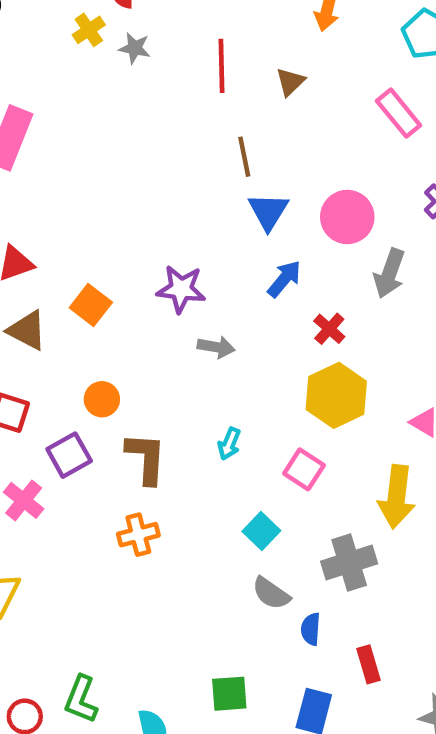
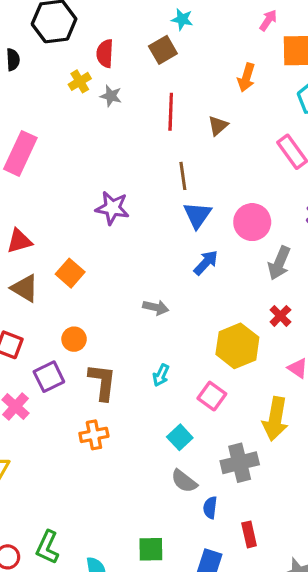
purple star: (181, 289) -> (112, 208), moved
red cross: (329, 329) -> (280, 316), moved

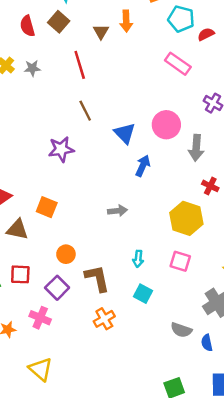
red semicircle: (105, 53) -> (27, 26), moved
brown triangle: (218, 126) -> (101, 32), moved
brown line: (183, 176) -> (85, 111), moved
cyan square: (180, 437) -> (143, 294), moved

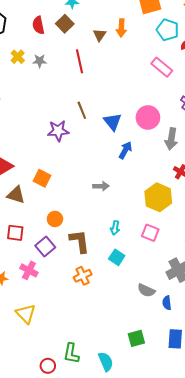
brown line: (85, 111) -> (82, 110), moved

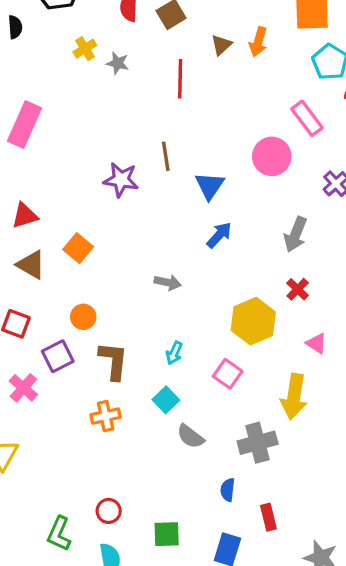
pink circle: (148, 117) -> (272, 156), moved
gray semicircle: (146, 290) -> (190, 436), moved
red circle: (48, 366) -> (109, 511), moved

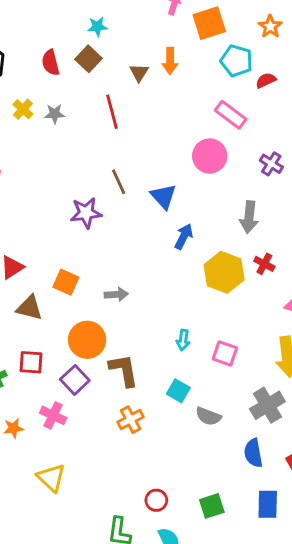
gray arrow: (168, 282) -> (116, 294), moved
orange circle: (83, 317) -> (87, 340), size x1.6
yellow hexagon: (253, 321) -> (224, 272), moved
cyan arrow: (174, 353) -> (183, 340), moved
blue semicircle: (228, 490) -> (253, 453), size x1.4

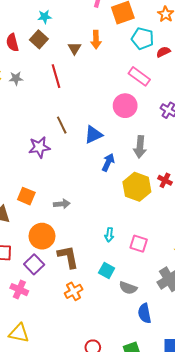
blue triangle: (163, 196) -> (93, 135), turned 48
gray arrow: (249, 217) -> (140, 147), moved
blue semicircle: (253, 453) -> (145, 313), moved
yellow triangle: (51, 478) -> (19, 333), turned -30

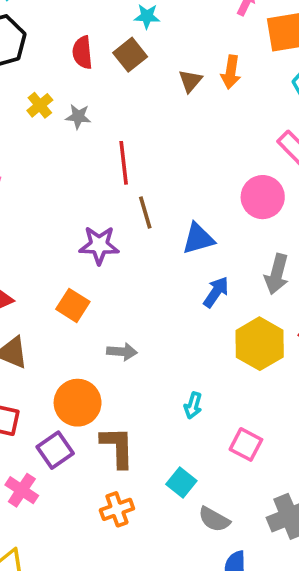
red line: (56, 76) -> (124, 163), moved
orange square: (26, 196) -> (73, 305), moved
cyan arrow: (109, 235) -> (193, 405), moved

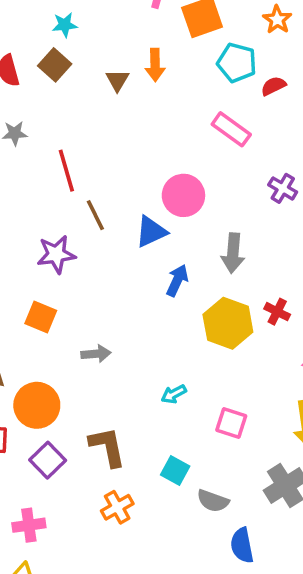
pink circle: (263, 197) -> (183, 195), moved
orange circle: (78, 403) -> (37, 405), moved
cyan arrow: (193, 405) -> (174, 394), turned 55
pink cross: (22, 490) -> (29, 525), moved, turned -32

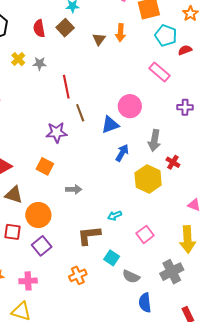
purple cross: (283, 188) -> (185, 107), turned -35
red cross: (277, 312) -> (173, 162), moved
pink square: (231, 423) -> (145, 234), turned 30
brown L-shape: (107, 447) -> (89, 235), moved, turned -90

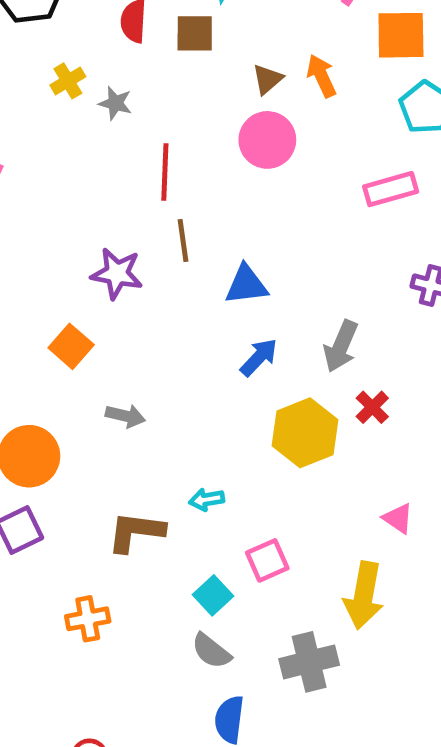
brown square: (65, 28) -> (195, 33), turned 30
orange arrow: (121, 33) -> (321, 76), turned 138
pink rectangle: (159, 72) -> (391, 189), turned -70
pink circle: (130, 106) -> (267, 140), moved
cyan square: (112, 258) -> (213, 595), moved

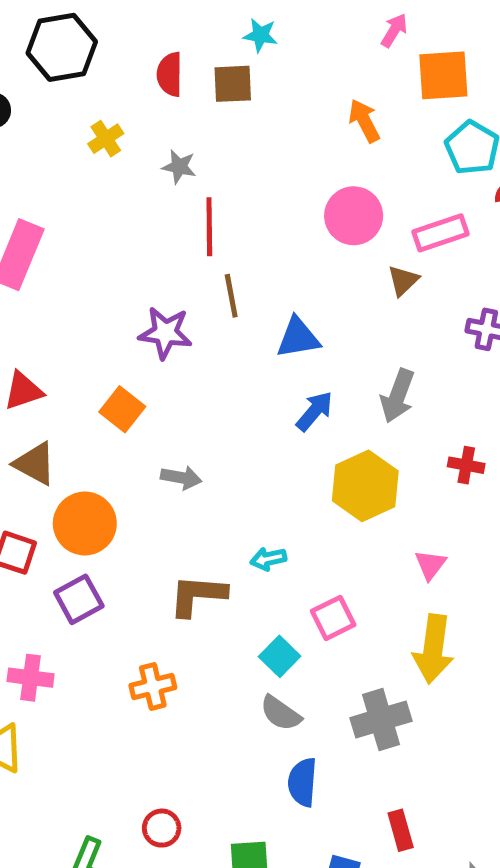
brown triangle: (267, 79) -> (403, 281), moved
gray star: (115, 103) -> (179, 167), moved
pink circle: (267, 140) -> (354, 216), moved
red cross: (372, 407) -> (466, 465), moved, turned -32
pink triangle: (398, 518) -> (430, 565), moved, turned 36

